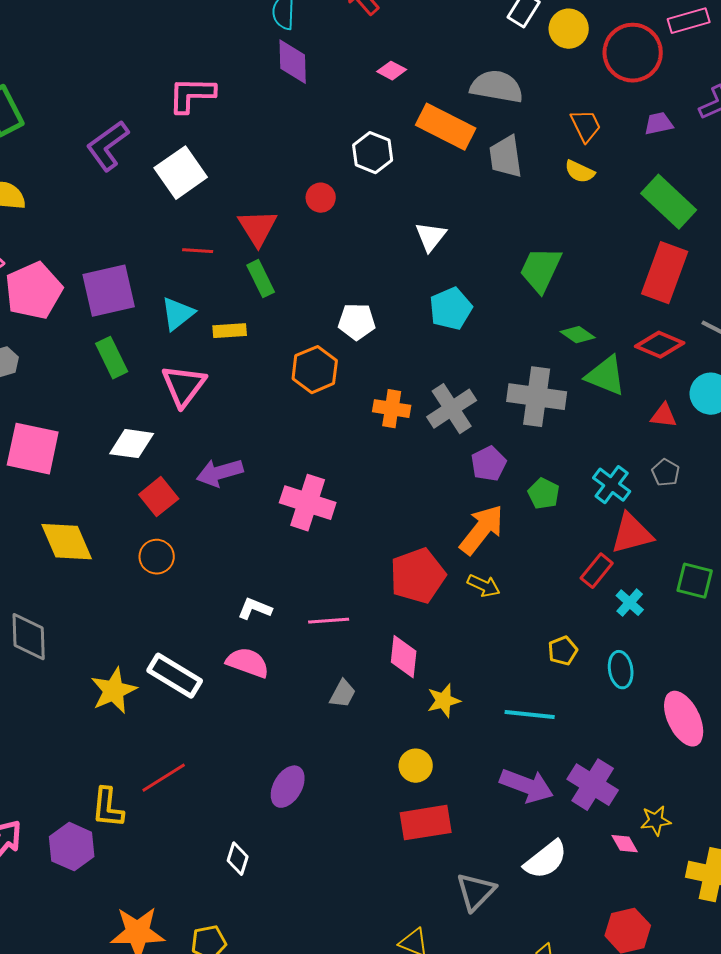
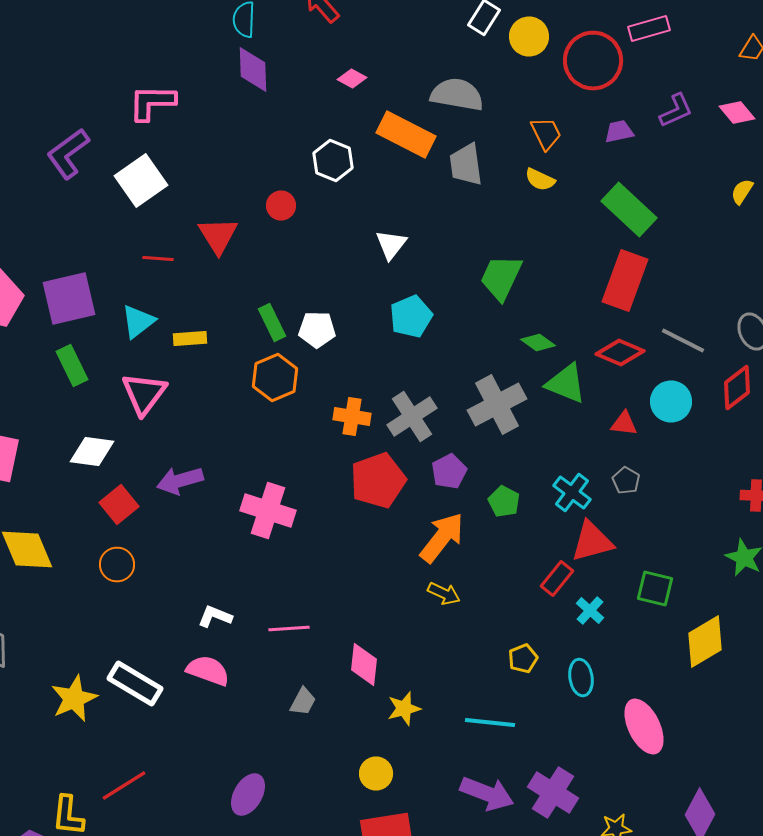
green rectangle: (261, 279) -> (272, 322), moved
gray cross: (537, 397) -> (497, 404), turned -36
red pentagon: (418, 576) -> (378, 480), moved

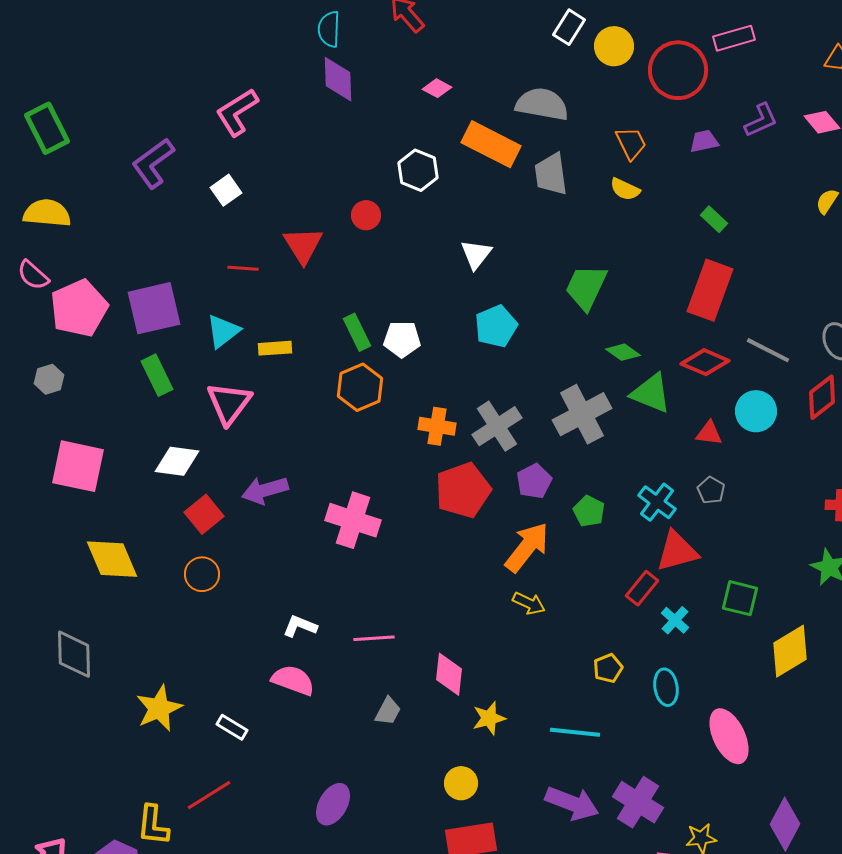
pink L-shape: (152, 102) -> (237, 112), turned -33
white square: (141, 180) -> (226, 190), size x0.6
green rectangle: (629, 210) -> (714, 219), size x0.5
white rectangle: (135, 684) -> (232, 727), moved, size x0.6

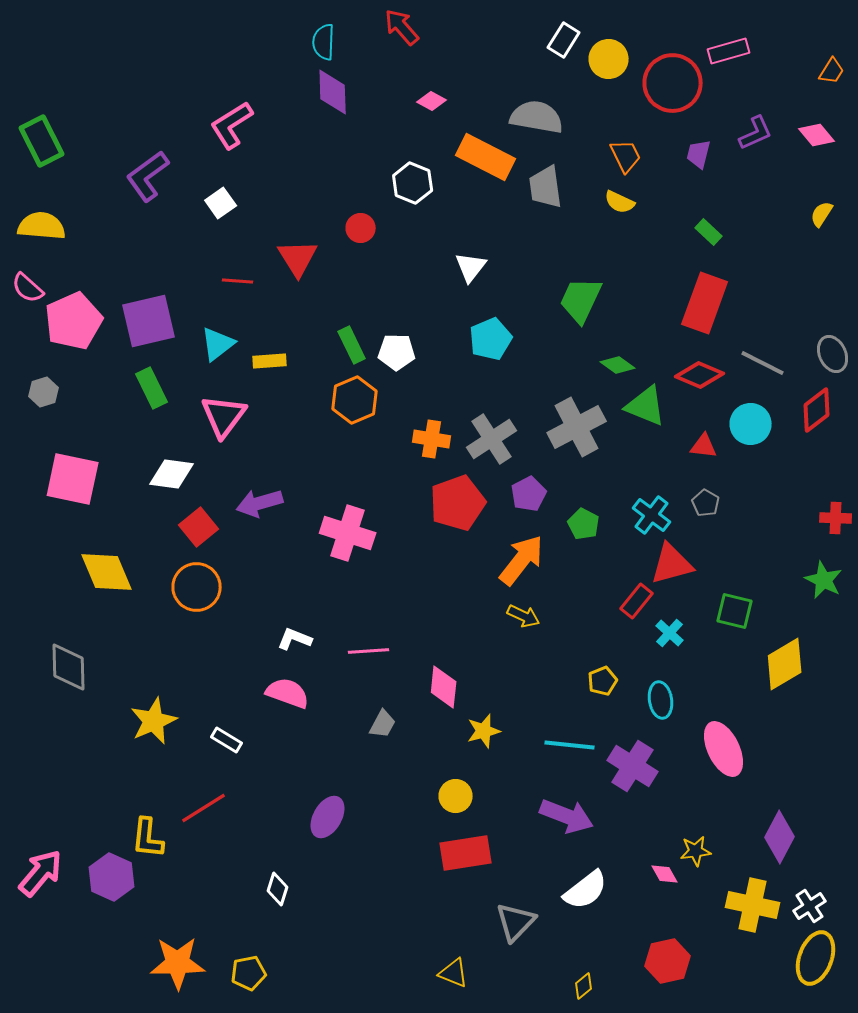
purple trapezoid: (704, 141) -> (699, 154), turned -64
orange circle: (202, 574) -> (197, 587), size x1.4
purple cross: (638, 802) -> (633, 766), moved

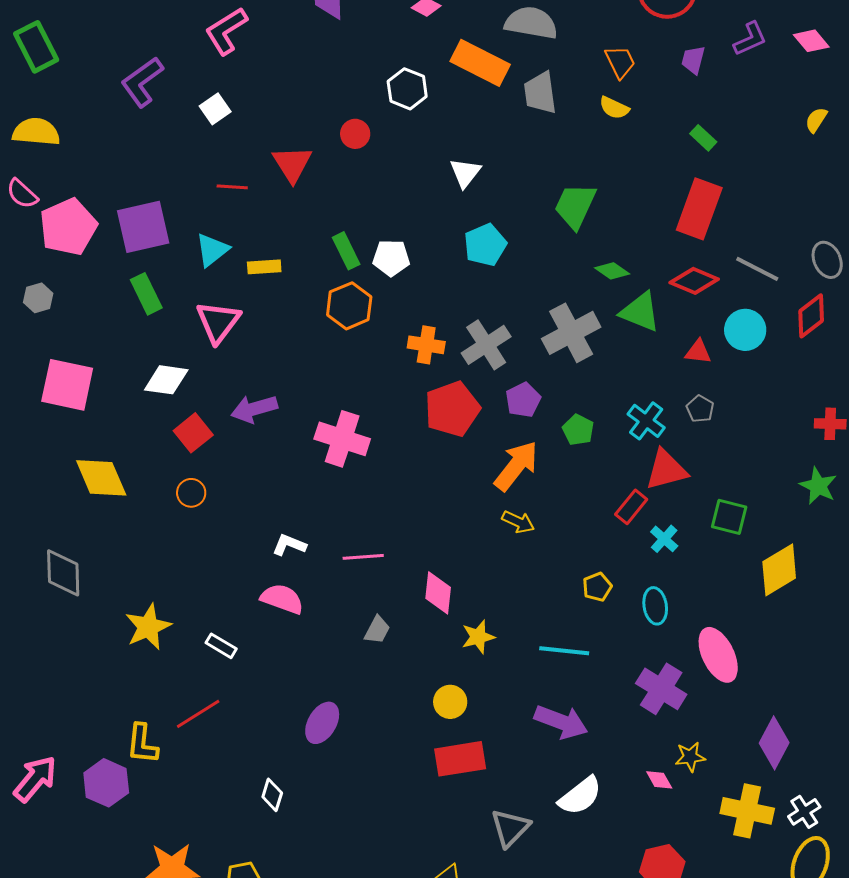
orange circle: (197, 587) -> (191, 493), size x0.6
purple cross: (633, 766) -> (661, 689), moved

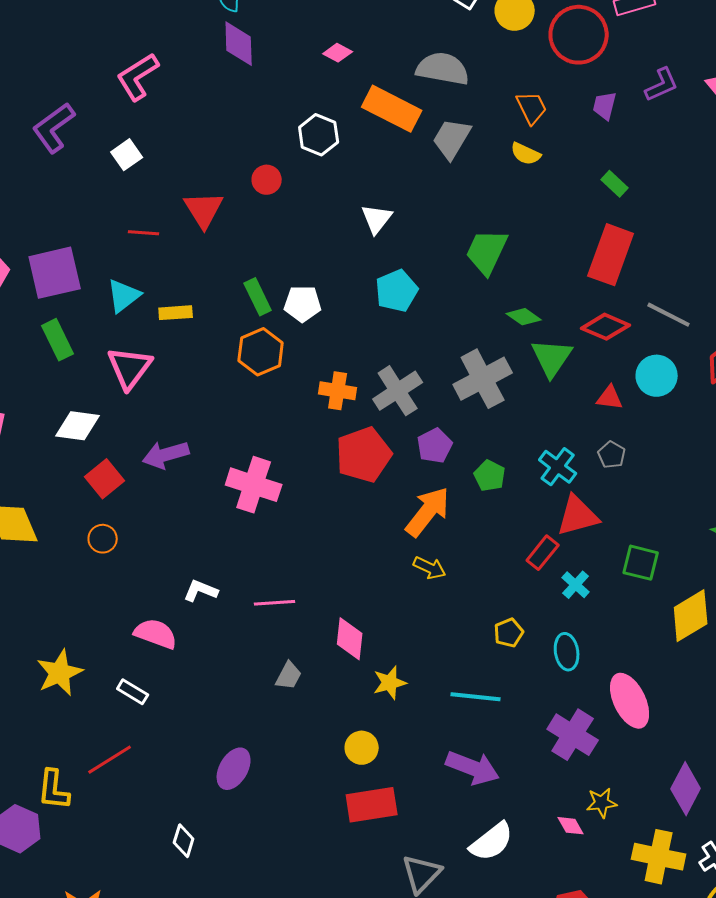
gray trapezoid: (540, 93) -> (452, 139), turned 39
green triangle: (640, 312) -> (552, 358), turned 42
pink semicircle: (282, 599) -> (156, 634), moved

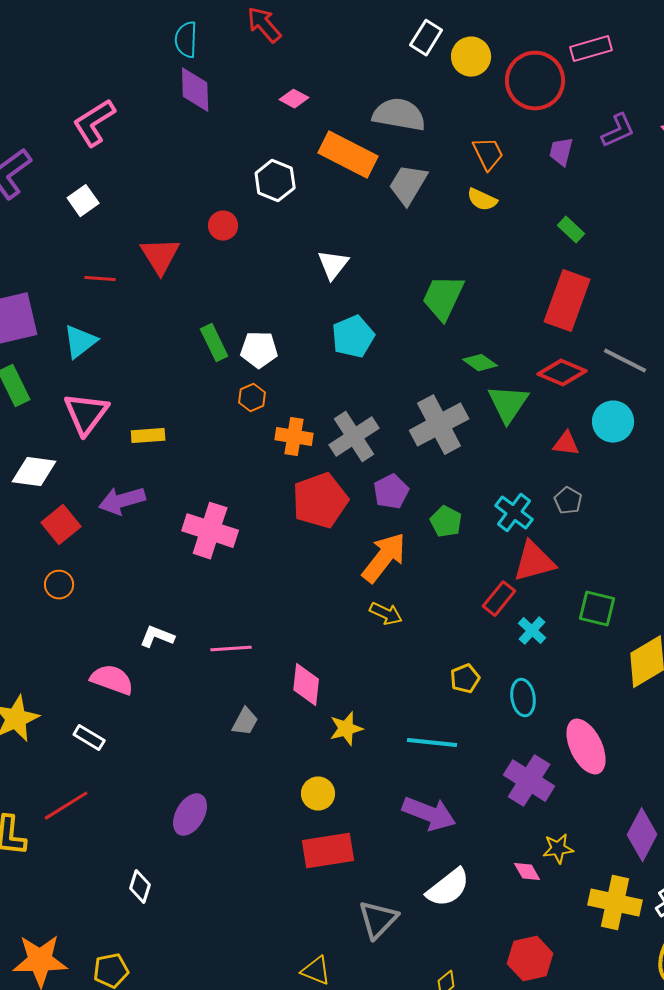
yellow rectangle: (176, 313) -> (148, 436), moved
orange hexagon: (261, 352) -> (252, 398), moved, size x0.6

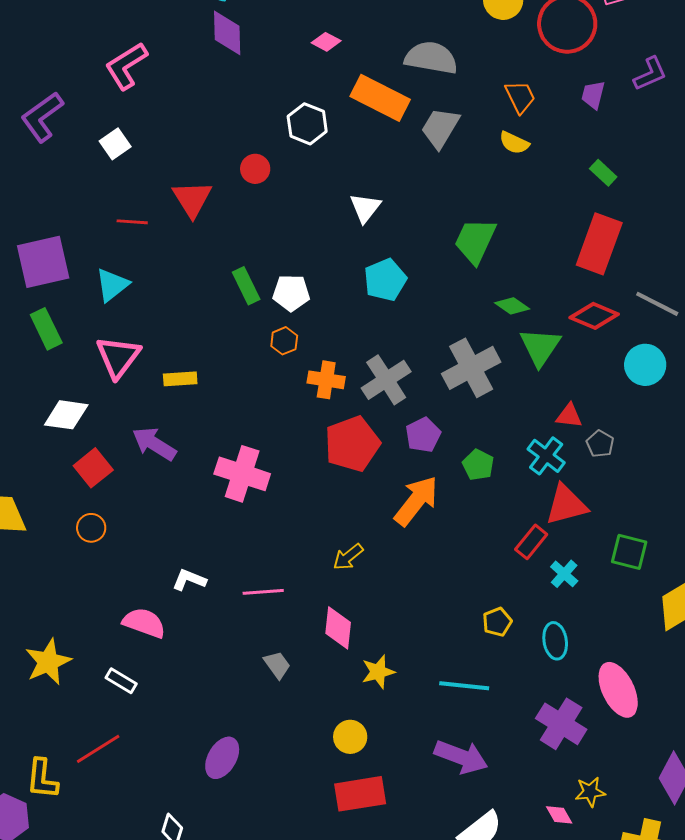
red triangle: (566, 444) -> (569, 416), moved
purple arrow: (122, 501) -> (154, 444), turned 48
yellow arrow: (386, 614) -> (348, 557), moved, turned 116
gray trapezoid: (245, 722) -> (277, 665), turned -64

